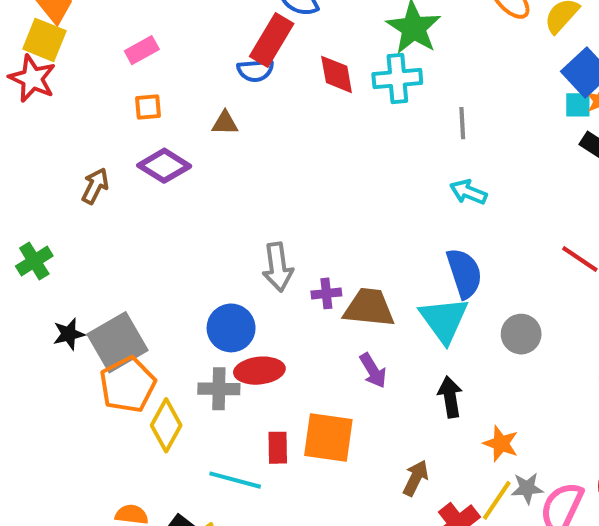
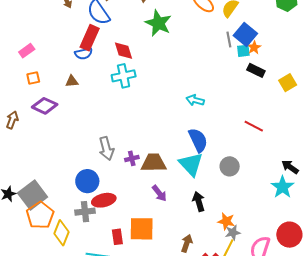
cyan cross: (397, 78) -> (124, 76), moved
gray line: (462, 123) -> (229, 40), moved
gray star: (527, 488) -> (233, 233), moved

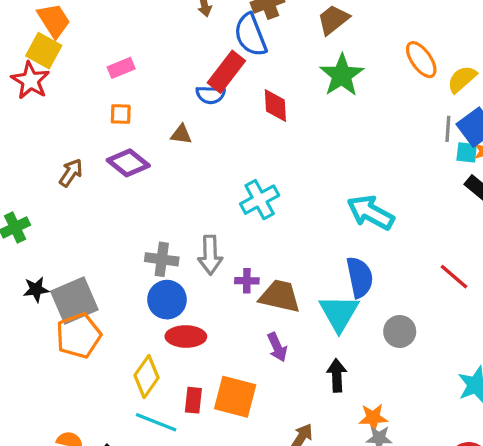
cyan cross: (124, 76) -> (260, 200), moved, turned -30
cyan arrow: (195, 100) -> (370, 212), size x1.6
gray cross: (85, 212) -> (162, 259), moved
orange star: (226, 221) -> (373, 418), turned -30
yellow diamond: (61, 233) -> (147, 377), moved

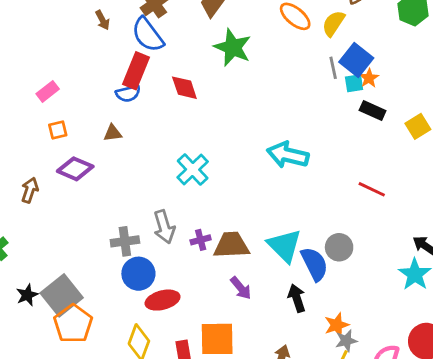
blue semicircle: (360, 277) -> (314, 264), moved

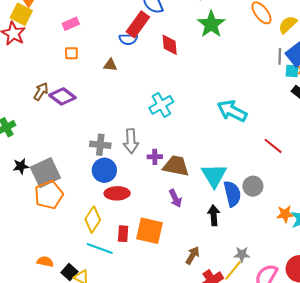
purple diamond: (75, 169) -> (62, 96), moved
red line: (372, 189) -> (273, 146), moved
orange star: (337, 325) -> (285, 214), moved

